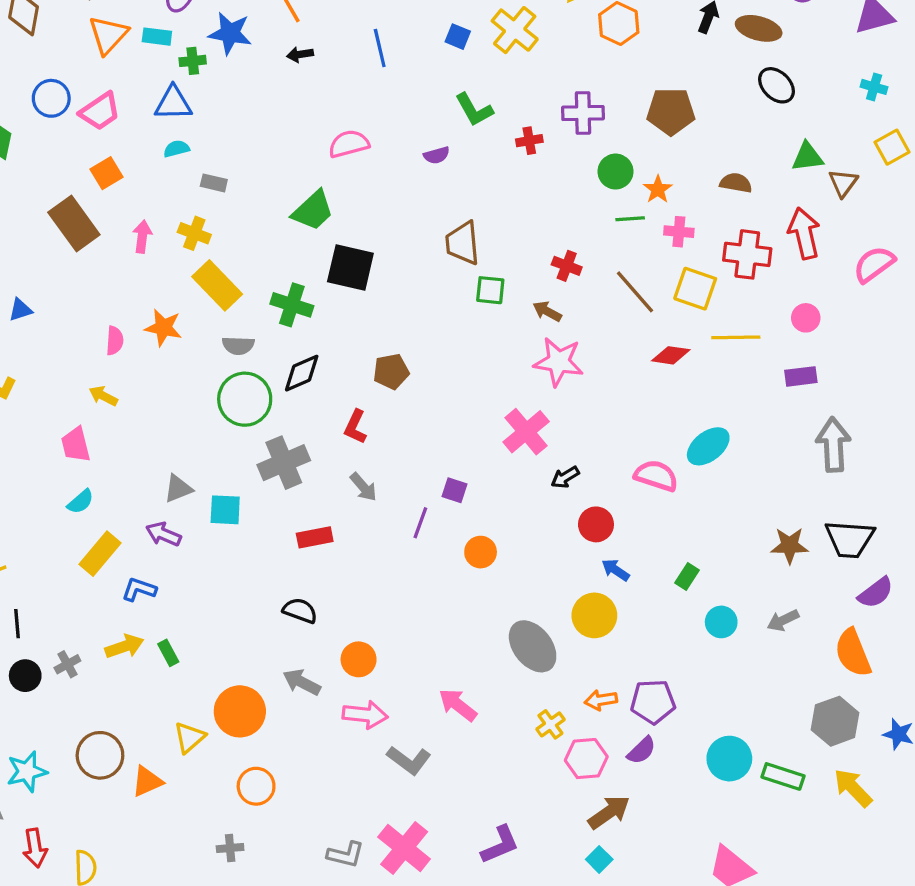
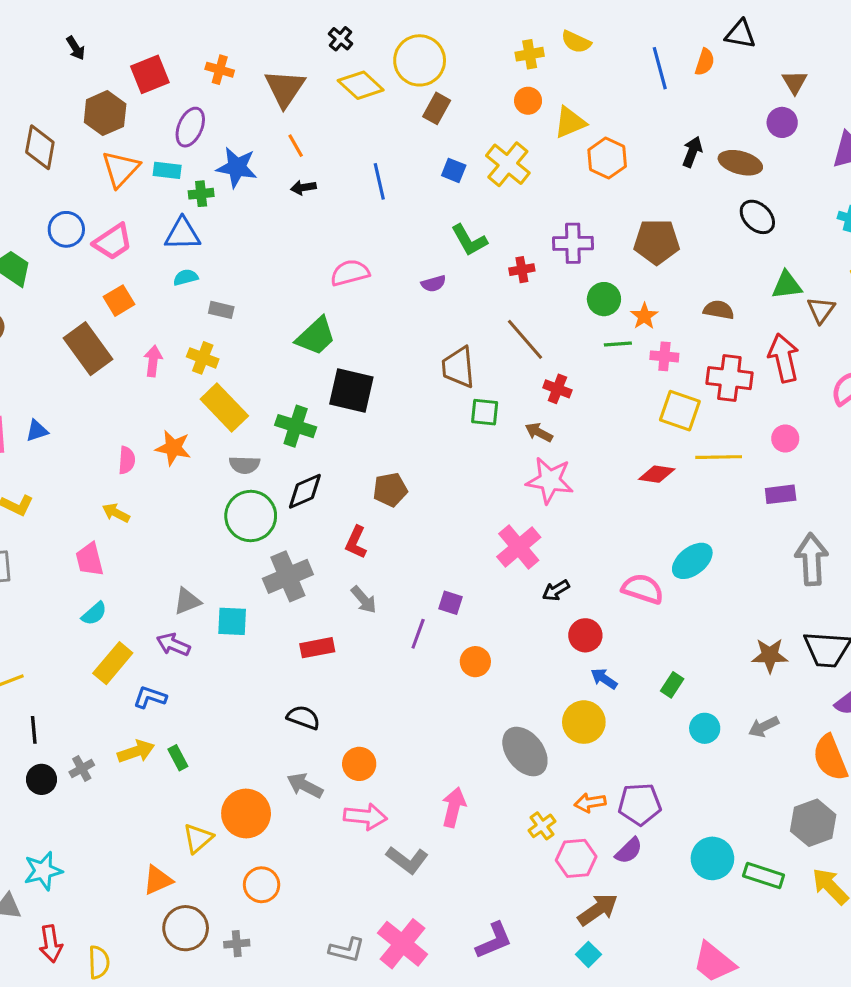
brown line: (635, 292) -> (525, 339), moved
pink arrow: (458, 705) -> (454, 807), turned 66
brown circle: (100, 755) -> (186, 928), moved

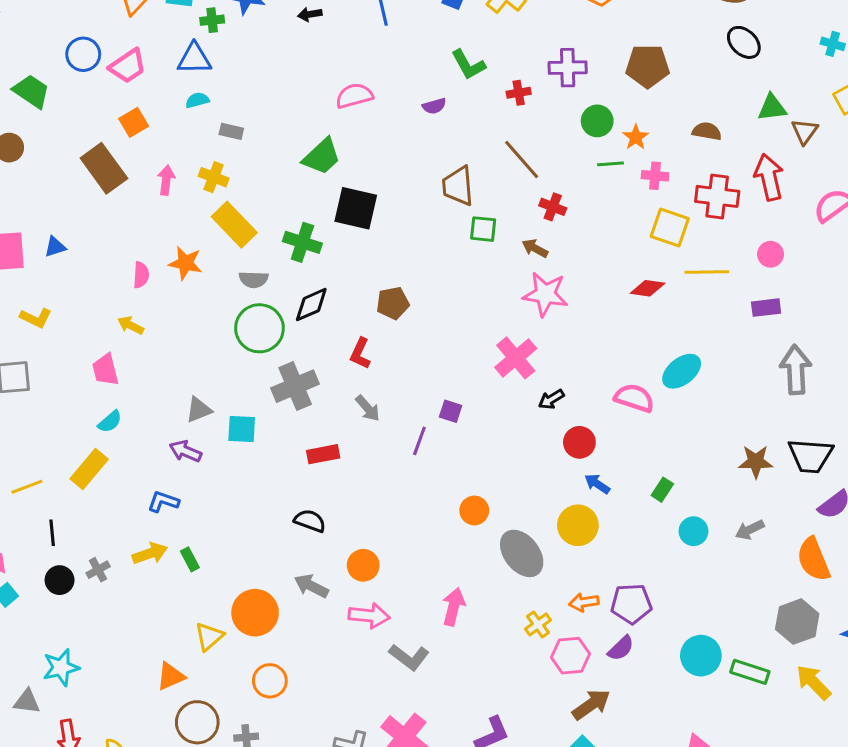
orange circle: (475, 662) -> (474, 510), moved
yellow rectangle: (113, 663) -> (89, 469), moved

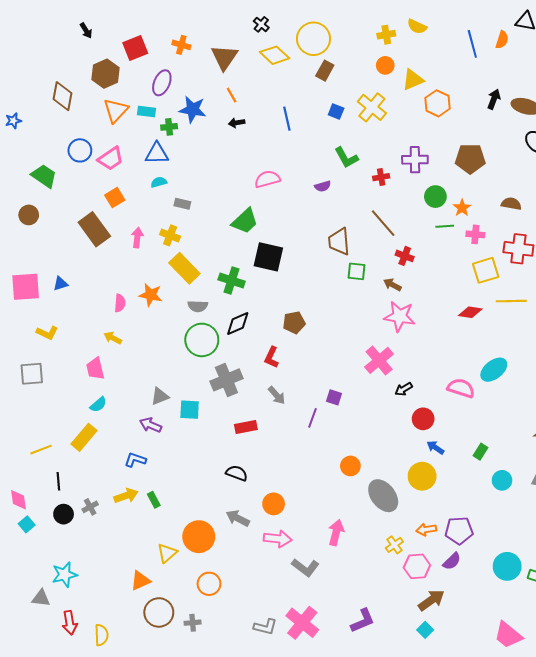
yellow square: (670, 228) -> (486, 270), turned -36

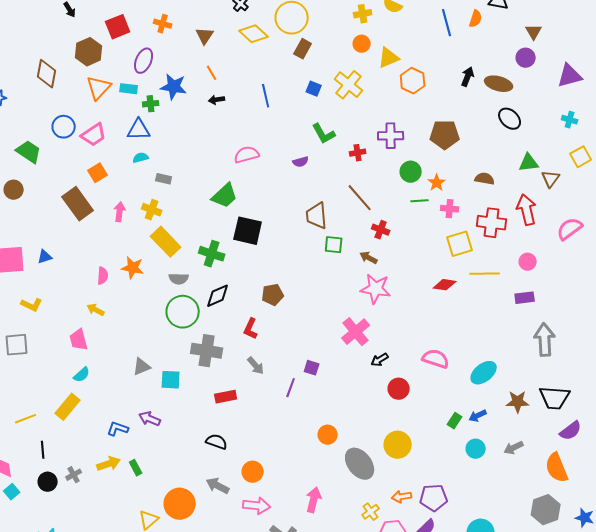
brown triangle: (224, 57) -> (205, 36), size x0.7
cyan ellipse: (494, 370) -> (484, 373), moved
gray cross: (226, 380) -> (207, 351), turned 32
purple arrow: (151, 425) -> (150, 419), moved
blue arrow: (435, 448) -> (478, 416), moved, turned -60

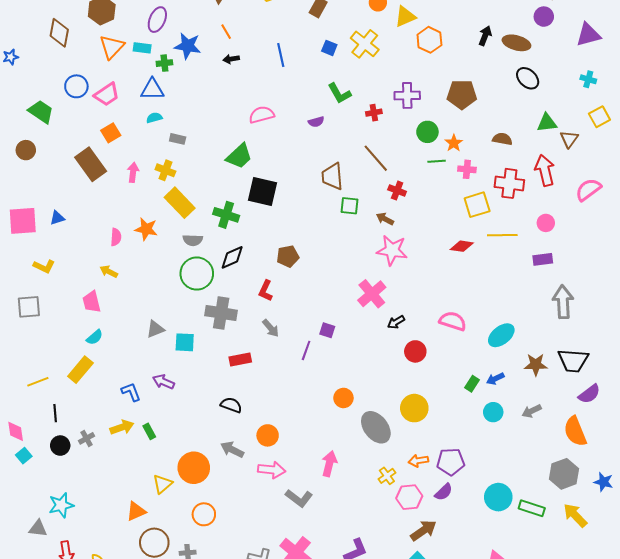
blue L-shape: (118, 429) -> (131, 392), turned 50

